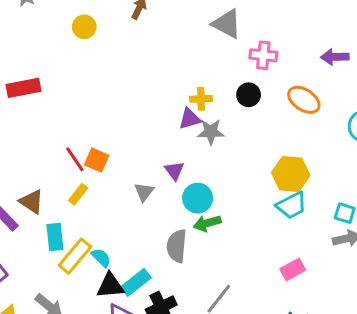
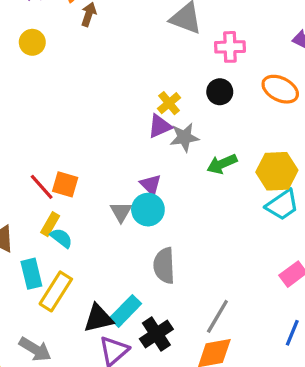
yellow cross: (201, 99) -> (169, 103), turned -30
cyan circle: (198, 198) -> (148, 210), moved
green arrow: (207, 223) -> (222, 164), moved
cyan semicircle: (101, 258) -> (61, 238), moved

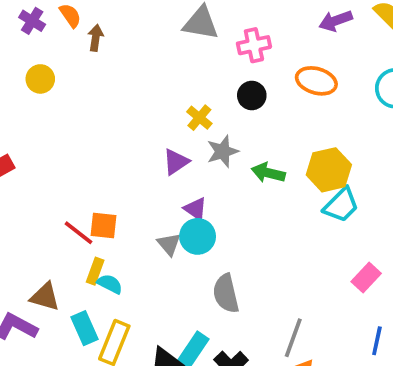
purple triangle: (160, 126) -> (176, 162), moved
green arrow: (222, 164) -> (268, 173), turned 48

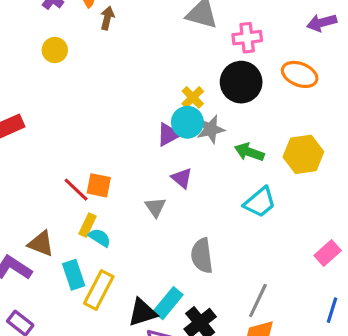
black circle: (252, 95) -> (241, 82), size x1.6
cyan trapezoid: (341, 205) -> (260, 202), moved
cyan circle: (198, 236) -> (187, 122), moved

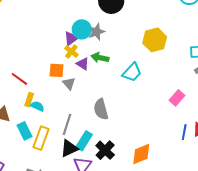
yellow cross: (193, 97) -> (71, 52), moved
green arrow: (249, 152) -> (100, 58), moved
orange square: (99, 185) -> (56, 70), moved
gray line: (258, 300) -> (67, 124), moved

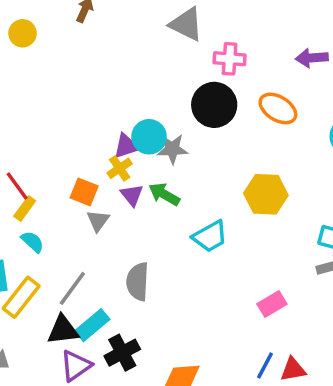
yellow rectangle: (29, 100) -> (25, 209), moved

